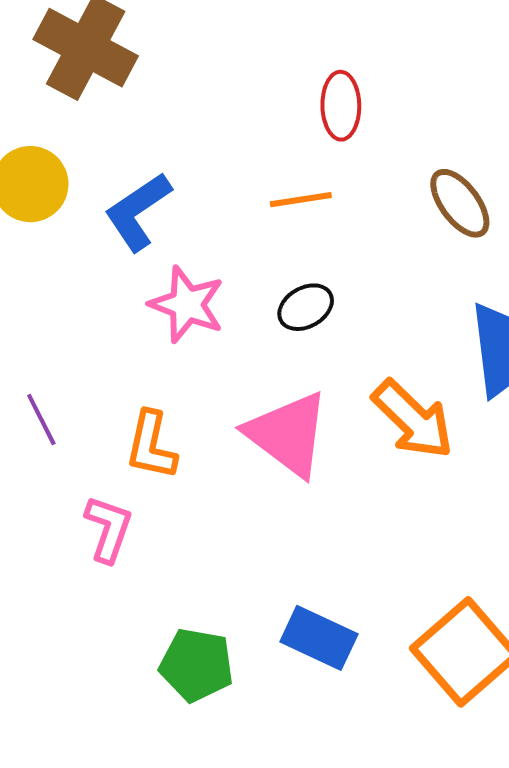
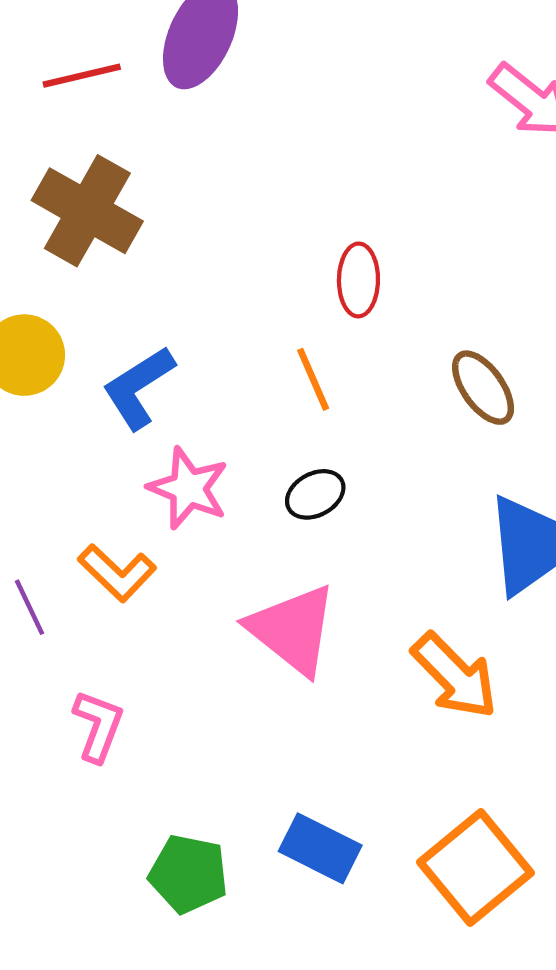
orange line: (301, 200) -> (313, 379), turned 74
orange arrow: (413, 419) -> (455, 676), moved
orange L-shape: (151, 445) -> (117, 573), moved, turned -60

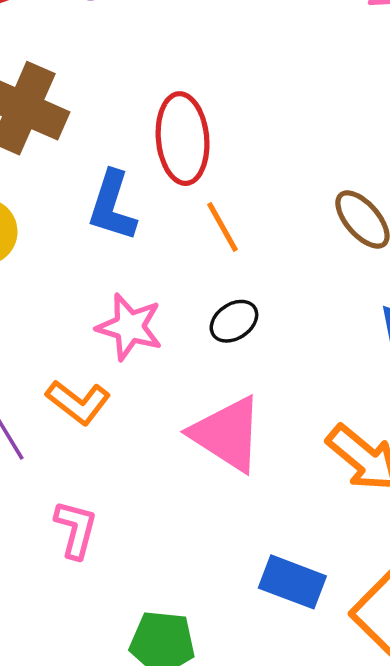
red ellipse: (358, 280) -> (183, 139), moved, size x1.5
blue L-shape: (139, 388) -> (112, 206), moved, turned -34
blue rectangle: (320, 848) -> (292, 582), moved

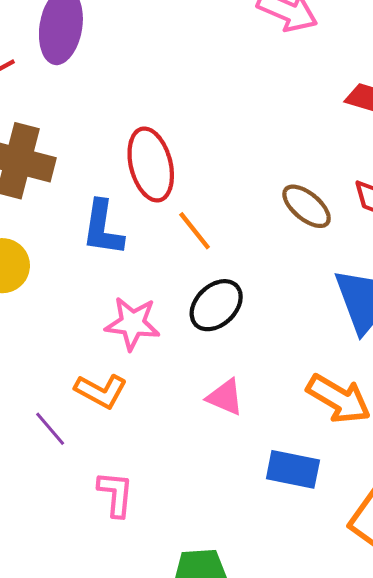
black ellipse: (234, 321) -> (216, 305), size x1.4
pink triangle: (227, 434) -> (225, 397), size x0.6
blue rectangle: (292, 582) -> (293, 469), moved

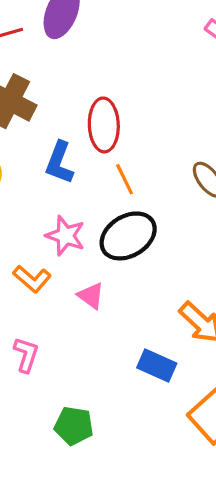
black ellipse: (216, 305) -> (128, 236), size x1.4
pink triangle: (225, 397) -> (91, 296), moved

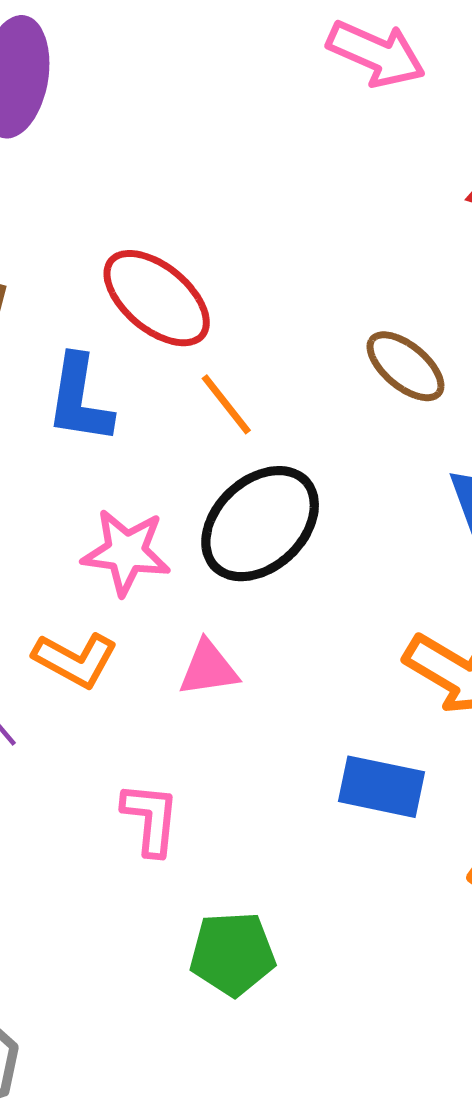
red ellipse: (104, 125) -> (157, 298), turned -36
pink triangle: (91, 296) -> (209, 669), turned -32
pink L-shape: (26, 355) -> (151, 819), moved

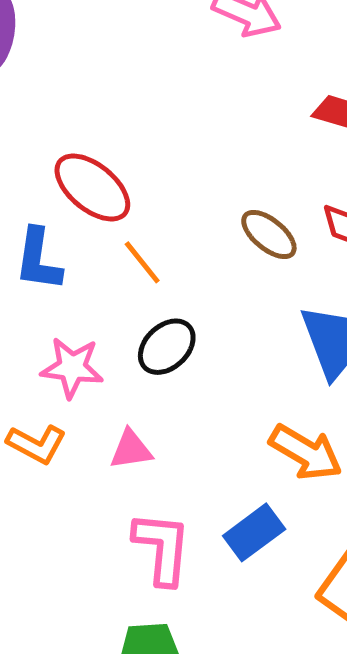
black ellipse: (260, 524) -> (167, 347), size x0.7
blue rectangle: (382, 787) -> (254, 532), turned -48
pink L-shape: (151, 819) -> (162, 548), moved, size x1.4

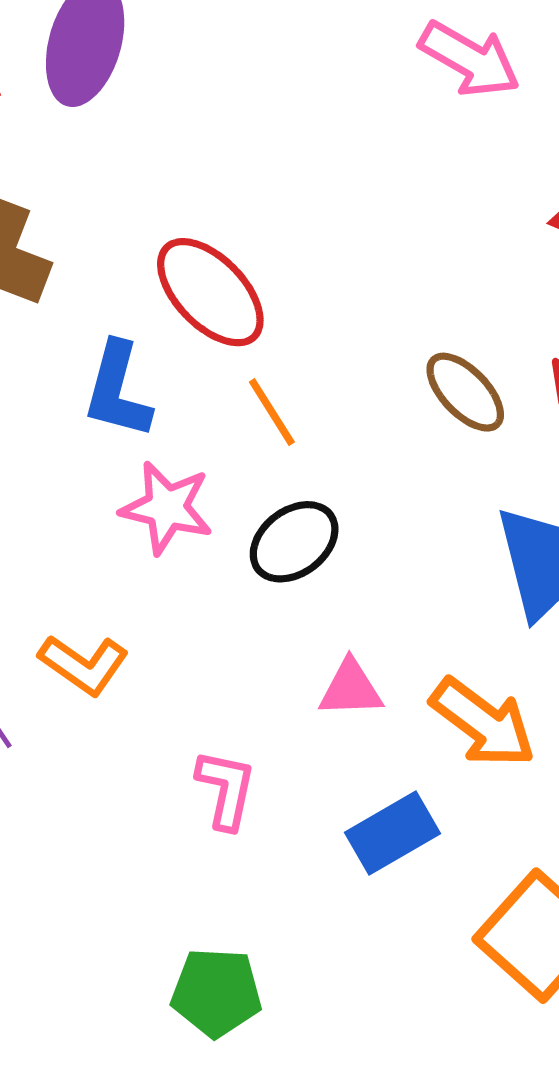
pink star: (72, 368) -> (167, 508), moved
pink triangle: (131, 450) -> (351, 689), moved
pink L-shape: (162, 548) -> (226, 789), moved, size x0.7

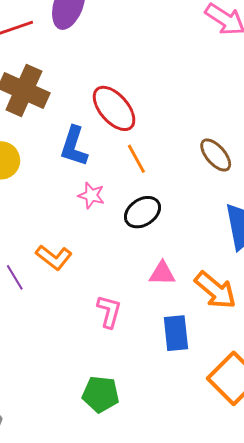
pink star: (167, 508) -> (91, 195), size x0.7
blue rectangle: (393, 833) -> (176, 333), turned -69

